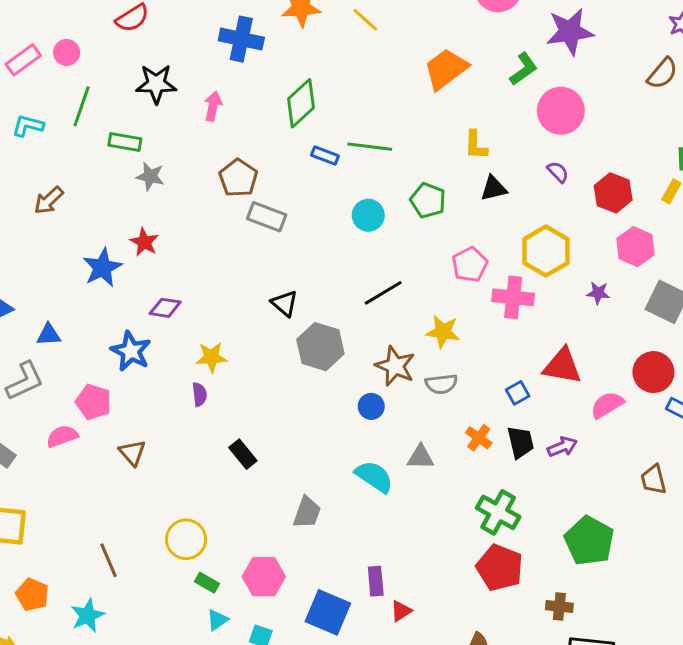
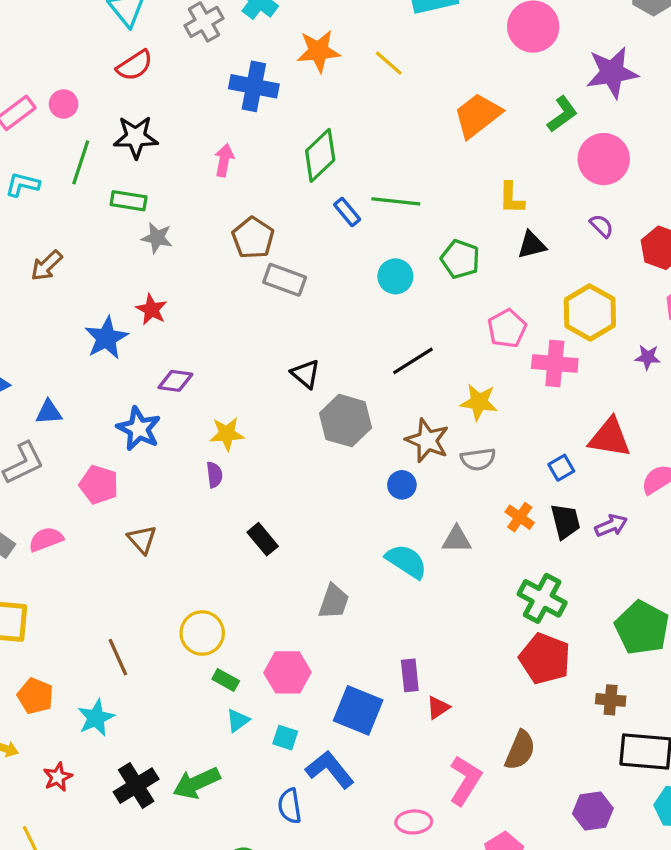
black star: (156, 84) -> (136, 137), moved
blue rectangle: (325, 156) -> (347, 212), turned 30
pink semicircle: (62, 436) -> (46, 539), moved

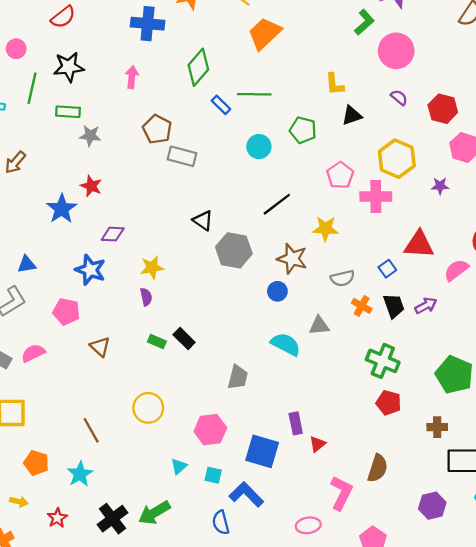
orange trapezoid: (478, 115) -> (265, 33), moved
gray semicircle: (478, 459) -> (343, 278), moved
red pentagon: (545, 659) -> (389, 403), size x0.7
green rectangle: (226, 680) -> (157, 342), moved

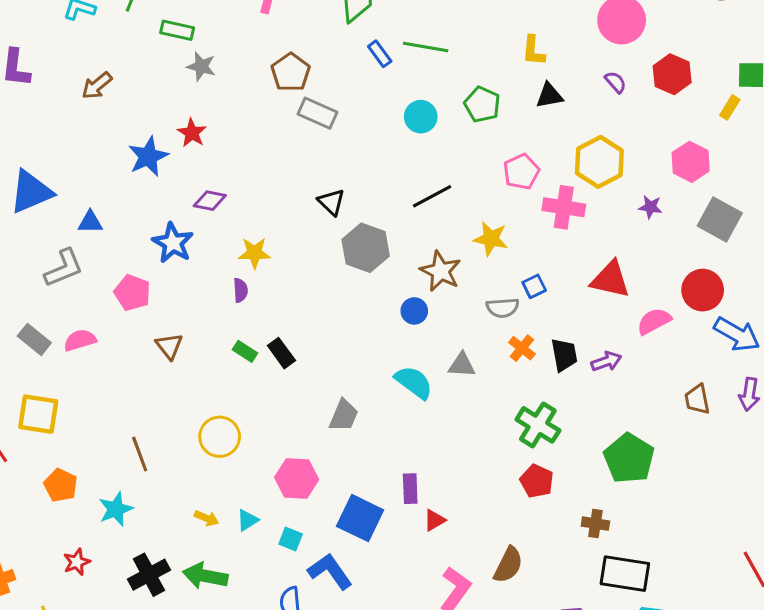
red hexagon: (443, 109) -> (672, 74), moved
blue square: (387, 269) -> (534, 286), moved
yellow arrow: (19, 502) -> (206, 518), moved
green arrow: (154, 513) -> (205, 576), turned 32

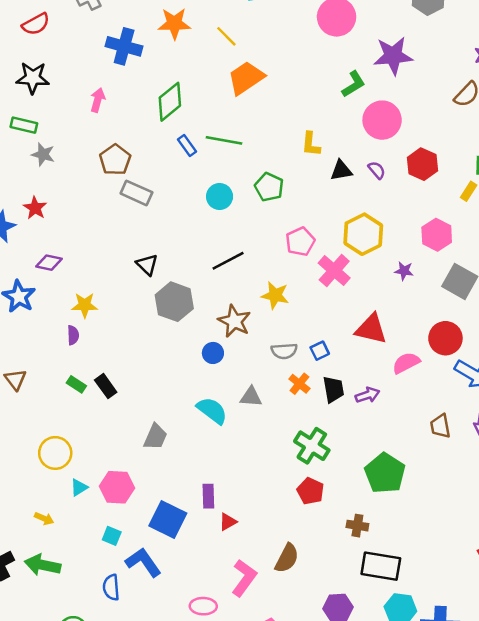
black triangle: (549, 96) -> (341, 170), moved
pink cross: (564, 207) -> (334, 271), turned 32
blue square: (534, 286) -> (320, 351), moved
cyan triangle: (247, 520) -> (79, 487), moved

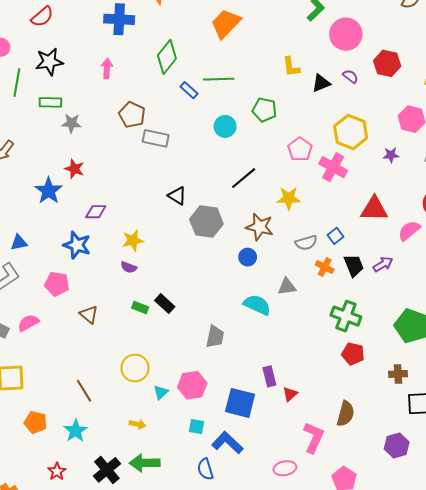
purple semicircle: (73, 335) -> (129, 267), turned 126

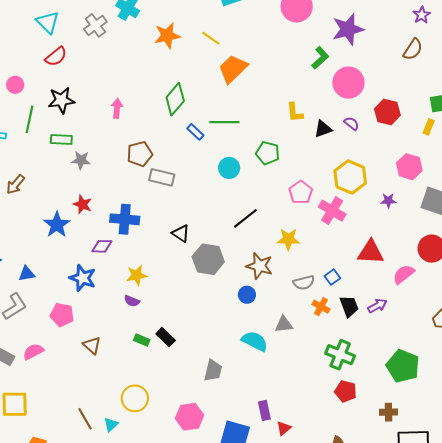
blue cross: (119, 19) -> (125, 219), moved
brown pentagon: (132, 115) -> (140, 154), turned 30
cyan triangle: (161, 392) -> (111, 425), moved

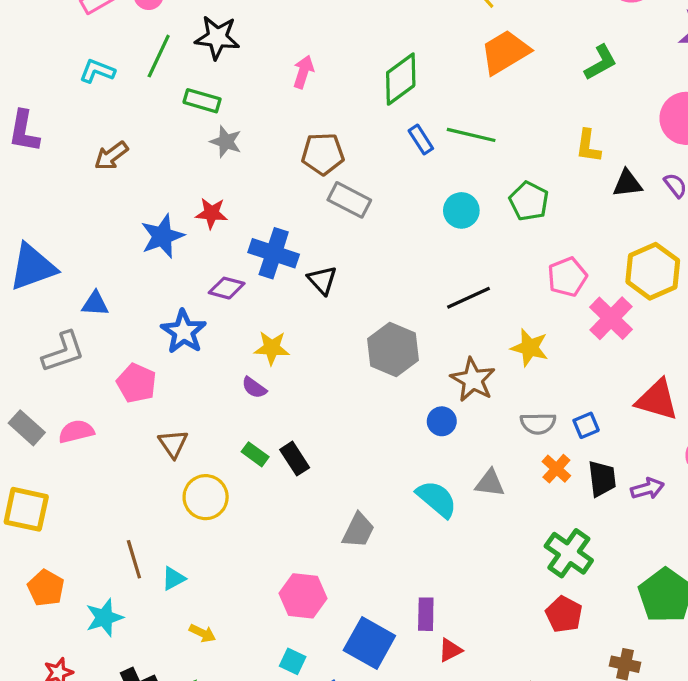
green L-shape: (320, 58) -> (601, 62), moved
red star: (82, 204) -> (211, 213), turned -30
black triangle: (181, 233) -> (322, 280), moved
yellow circle: (135, 398) -> (206, 497), moved

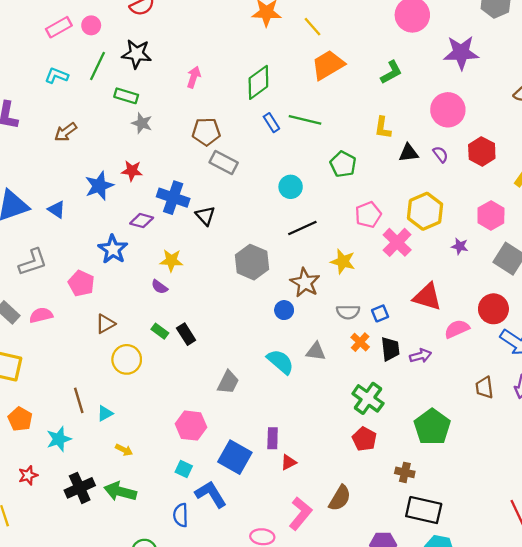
cyan circle: (461, 210) -> (291, 187), moved
blue triangle: (95, 304) -> (57, 210), moved, turned 30
brown triangle: (173, 444) -> (105, 324), turned 35

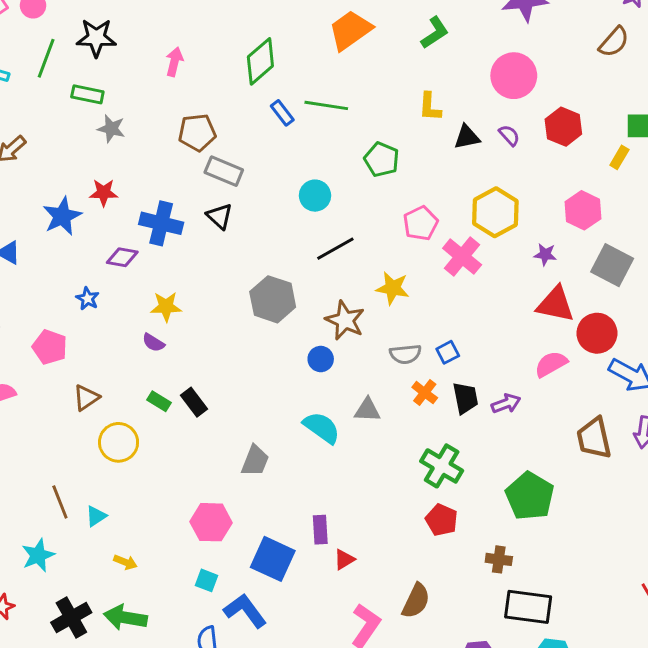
black triangle: (205, 216) -> (220, 216), moved
blue star: (113, 249) -> (88, 299), size x0.6
red triangle: (427, 297) -> (556, 304), moved
brown trapezoid: (484, 388) -> (594, 438), size x1.4

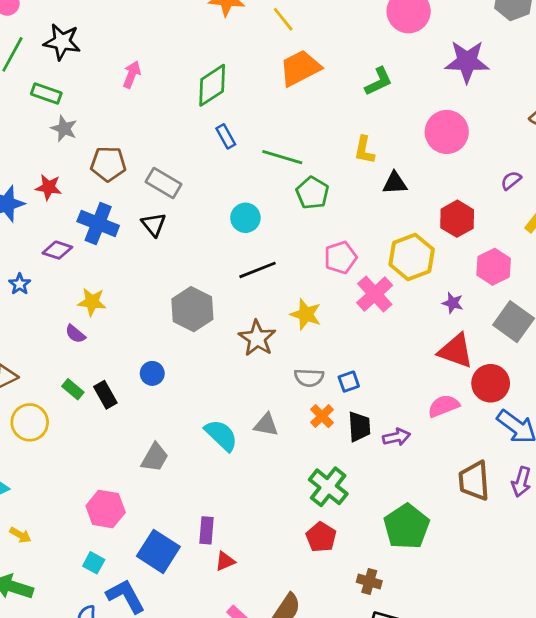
green line: (326, 105) -> (282, 157), moved
red hexagon: (563, 127) -> (457, 219), moved
brown pentagon: (197, 132) -> (108, 164), moved
purple semicircle: (509, 135) -> (511, 180), moved, turned -95
blue circle: (321, 359) -> (152, 373), moved

